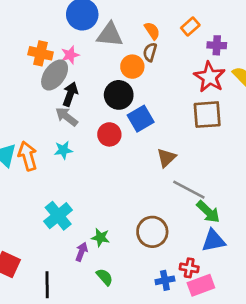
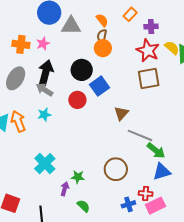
orange circle: (132, 67) -> (103, 48), moved
gray ellipse: (55, 75) -> (16, 78), moved
black arrow: (70, 94) -> (46, 73), size x1.4

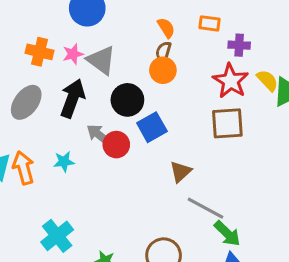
orange rectangle: (130, 14) -> (209, 23), turned 48
gray triangle: (71, 26) -> (101, 60), moved, turned 30
gray arrow: (44, 90) -> (99, 135), moved

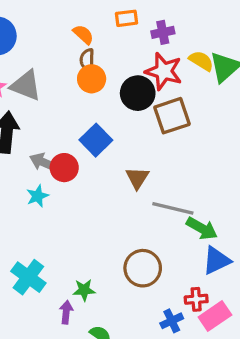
black circle: (127, 100) -> (138, 93), moved
cyan star: (64, 162) -> (37, 196), moved

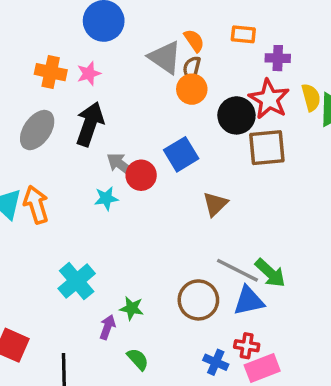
yellow semicircle: (201, 61) -> (311, 97), turned 30
gray triangle: (26, 85) -> (165, 57), moved
gray line: (173, 208) -> (237, 270), moved
blue triangle: (216, 260) -> (249, 301), moved
blue cross: (172, 321) -> (216, 362), turned 35

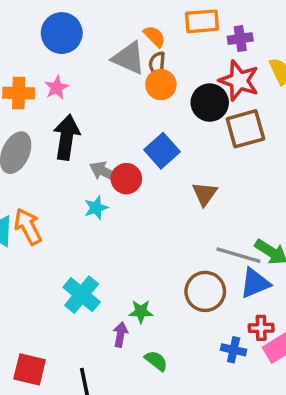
orange rectangle: (243, 34) -> (202, 21), size x1.4

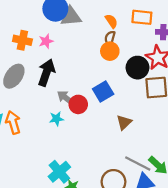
gray triangle: (129, 58) -> (71, 16), moved, turned -40
cyan cross: (82, 295) -> (59, 172), moved

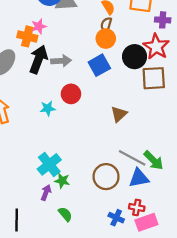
orange cross: (22, 40) -> (27, 36), moved
blue square: (103, 91) -> (99, 65), moved
gray arrow: (66, 98) -> (61, 61), moved, turned 138

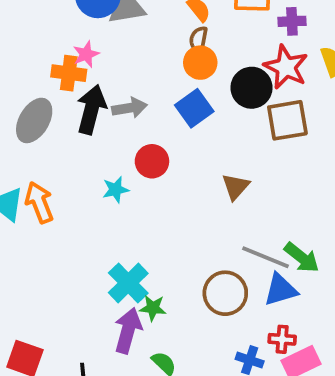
purple arrow: (46, 193) -> (128, 331), size x1.6

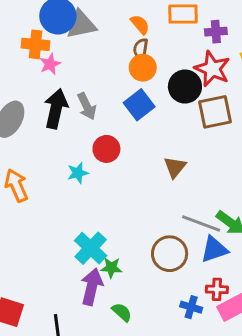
orange cross: (69, 73) -> (36, 44), moved
gray arrow: (129, 108) -> (87, 106), turned 76

